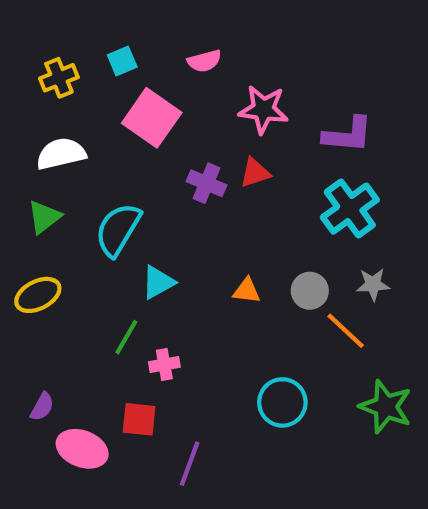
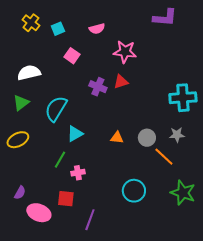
yellow cross: (59, 78) -> (31, 23), moved, turned -30
pink square: (152, 118) -> (72, 56), size x0.6
purple L-shape: (348, 135) -> (165, 18), moved
cyan cross: (350, 209) -> (183, 98), moved, turned 32

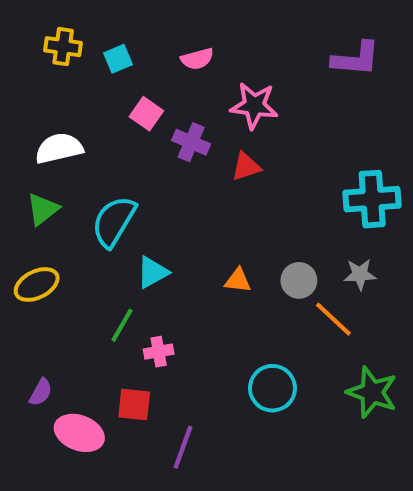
purple L-shape: (165, 18) -> (356, 59), moved
yellow cross: (31, 23) -> (63, 47), turned -30
purple cross: (98, 87) -> (191, 142), moved

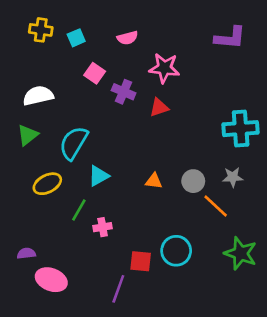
yellow ellipse: (37, 284) -> (47, 184), moved
purple semicircle: (41, 392) -> (26, 253), turned -126
red square: (134, 404) -> (141, 261), moved

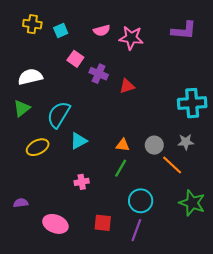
pink star: (164, 68) -> (131, 38), moved
green line: (79, 210) -> (121, 168), moved
red square: (141, 261) -> (103, 223), moved
pink ellipse: (51, 280) -> (55, 224), moved
purple line: (118, 289) -> (136, 230), moved

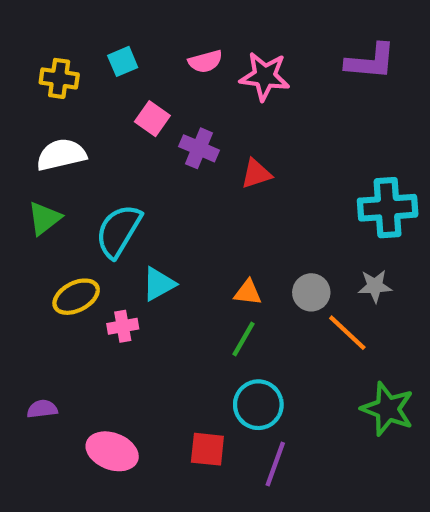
yellow cross: (32, 24) -> (59, 78), moved
pink cross: (82, 182) -> (123, 326), moved
cyan circle: (141, 201) -> (258, 405), moved

